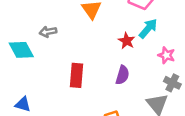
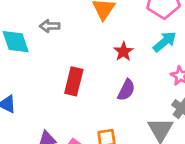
red star: (127, 41) -> (123, 52), moved

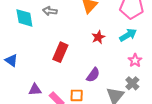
purple semicircle: (126, 90) -> (93, 75), moved

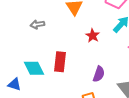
cyan diamond: (24, 18) -> (34, 68), moved

